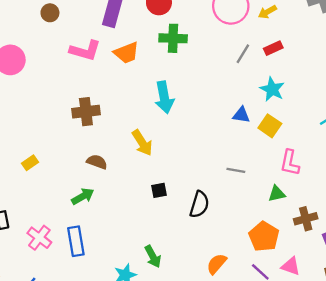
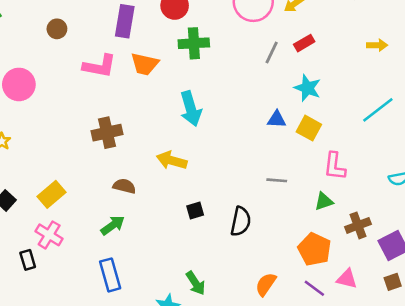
orange trapezoid: (126, 53) -> (145, 64), turned 40
yellow arrow: (142, 143) -> (172, 160), turned 144
yellow rectangle: (30, 163) -> (52, 194), size x1.5
pink cross: (39, 238) -> (49, 235), moved

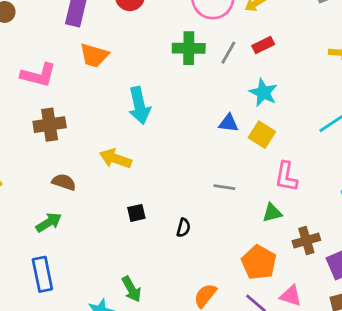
green cross: (194, 43) -> (189, 48), moved
pink L-shape: (100, 66) -> (38, 75), moved
black semicircle: (241, 221) -> (183, 228), size x0.6

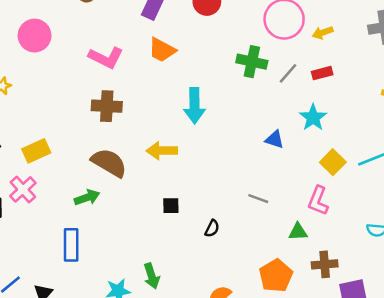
yellow square: (262, 135) -> (333, 162), moved
yellow arrow: (115, 159) -> (162, 151), turned -32
brown semicircle: (64, 182) -> (109, 163), size x1.6

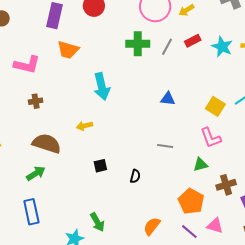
brown cross: (107, 106) -> (36, 101), size x0.6
cyan star: (313, 118) -> (222, 47), moved
yellow arrow: (162, 151) -> (84, 126), size x0.7
pink L-shape: (318, 201) -> (211, 138), turned -30

